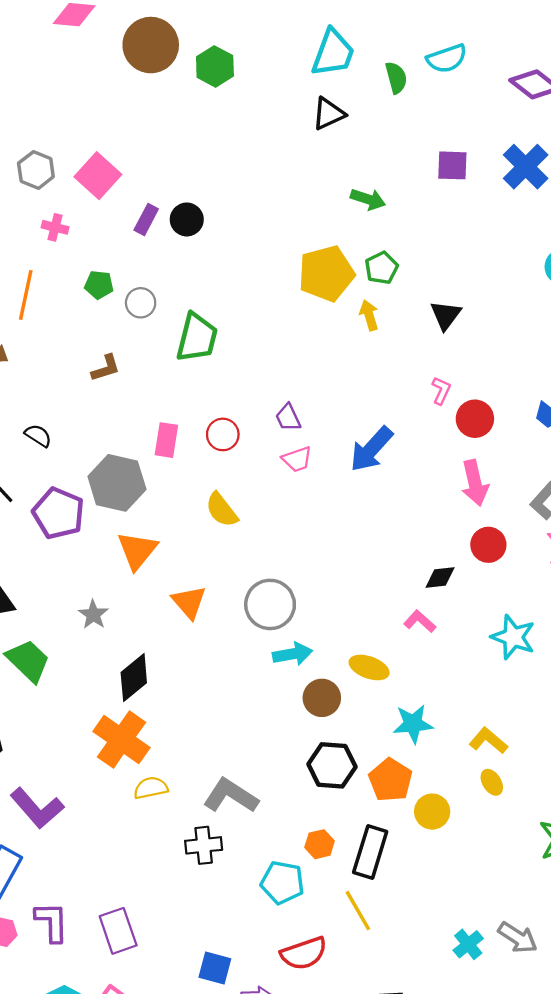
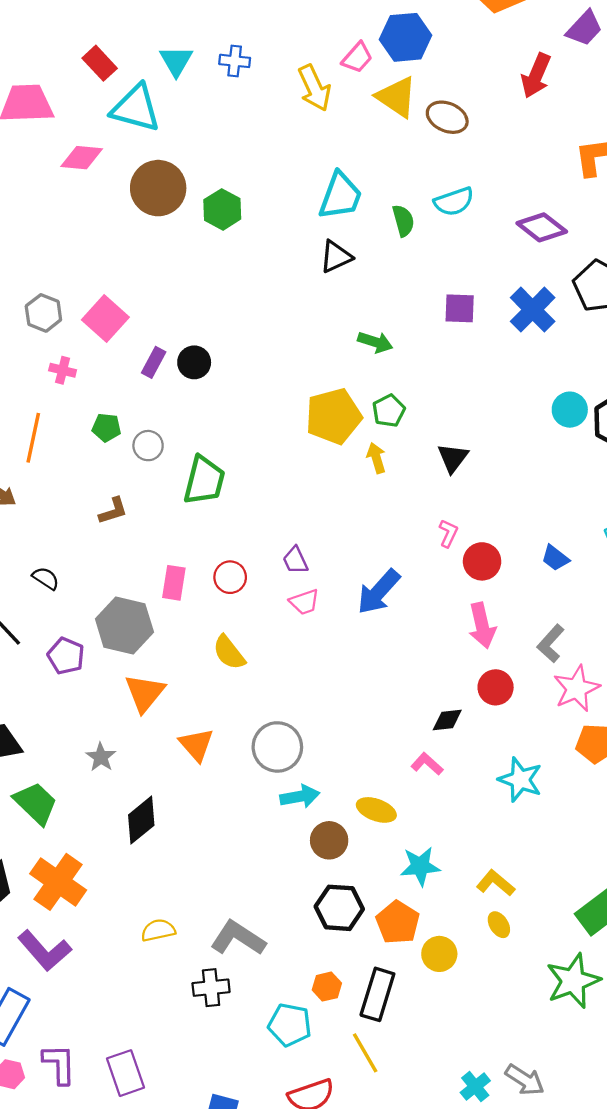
purple pentagon: (58, 513) -> (66, 656), size x0.7
orange cross: (121, 740) -> (58, 882), moved

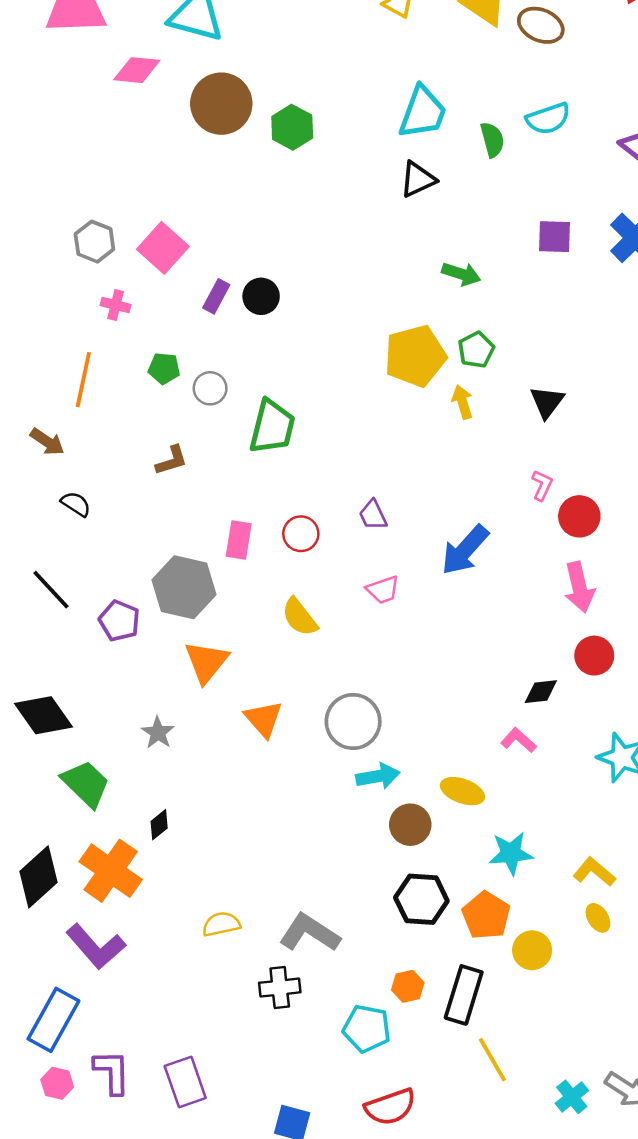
black semicircle: (46, 578) -> (76, 504), moved
pink trapezoid: (304, 602) -> (383, 590), moved
black diamond: (141, 820) -> (159, 825), moved, size x0.6
yellow line: (365, 1053) -> (492, 1060), moved

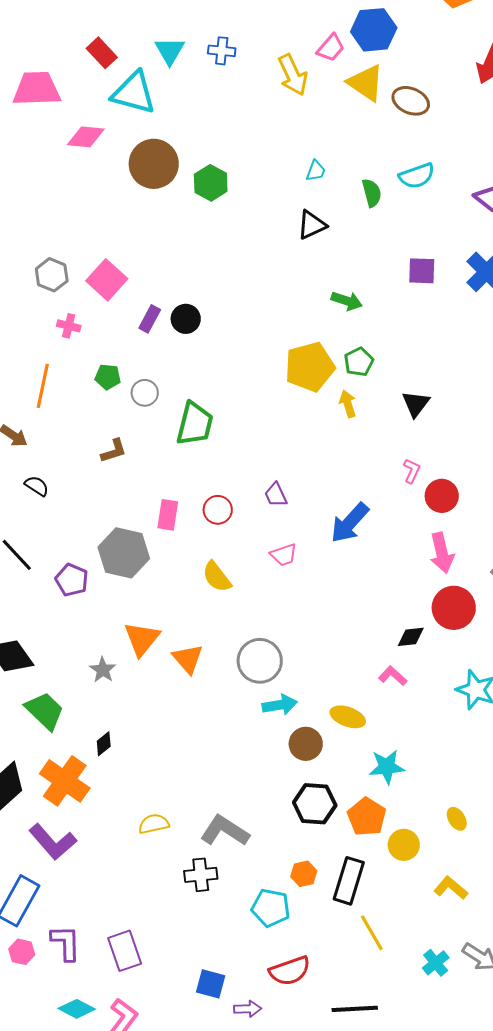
cyan trapezoid: (423, 112) -> (316, 171), size x0.5
red circle: (594, 656) -> (454, 608), size x1.4
orange triangle: (206, 662) -> (142, 639), moved
yellow L-shape: (594, 872) -> (451, 888), moved

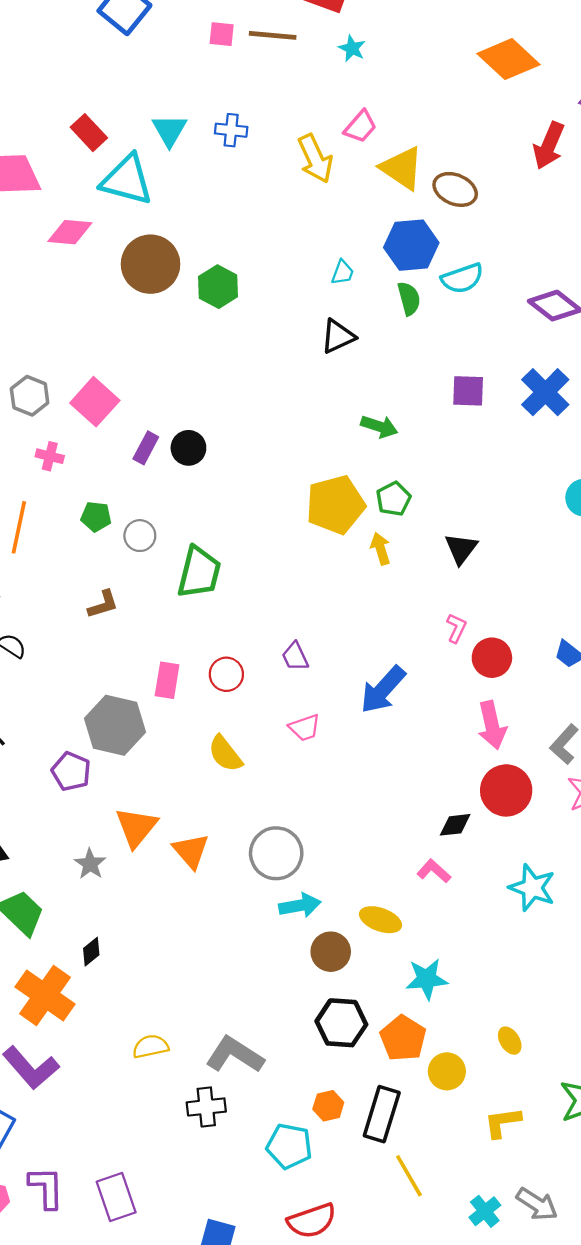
blue hexagon: (374, 30) -> (411, 245), moved
purple pentagon: (72, 580) -> (71, 771), moved
yellow L-shape: (451, 888) -> (503, 1122), turned -48

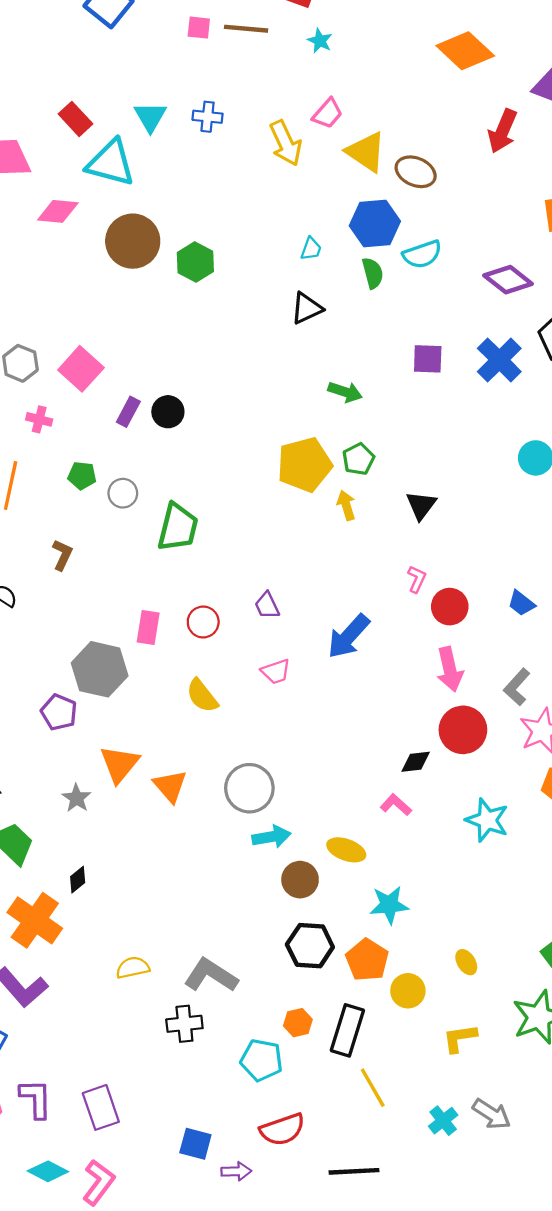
brown L-shape: (103, 604) -> (62, 555), moved, turned -48

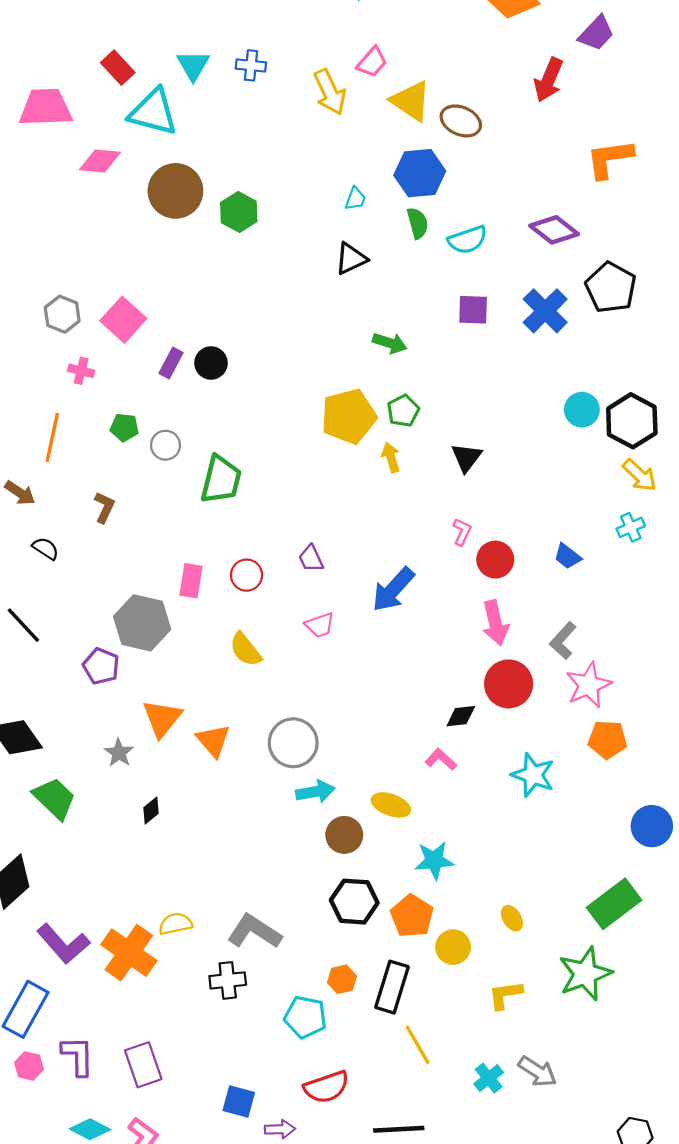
cyan semicircle: (422, 254) -> (468, 240), moved
black diamond: (78, 880) -> (151, 811), moved
orange cross: (35, 920) -> (129, 953), moved

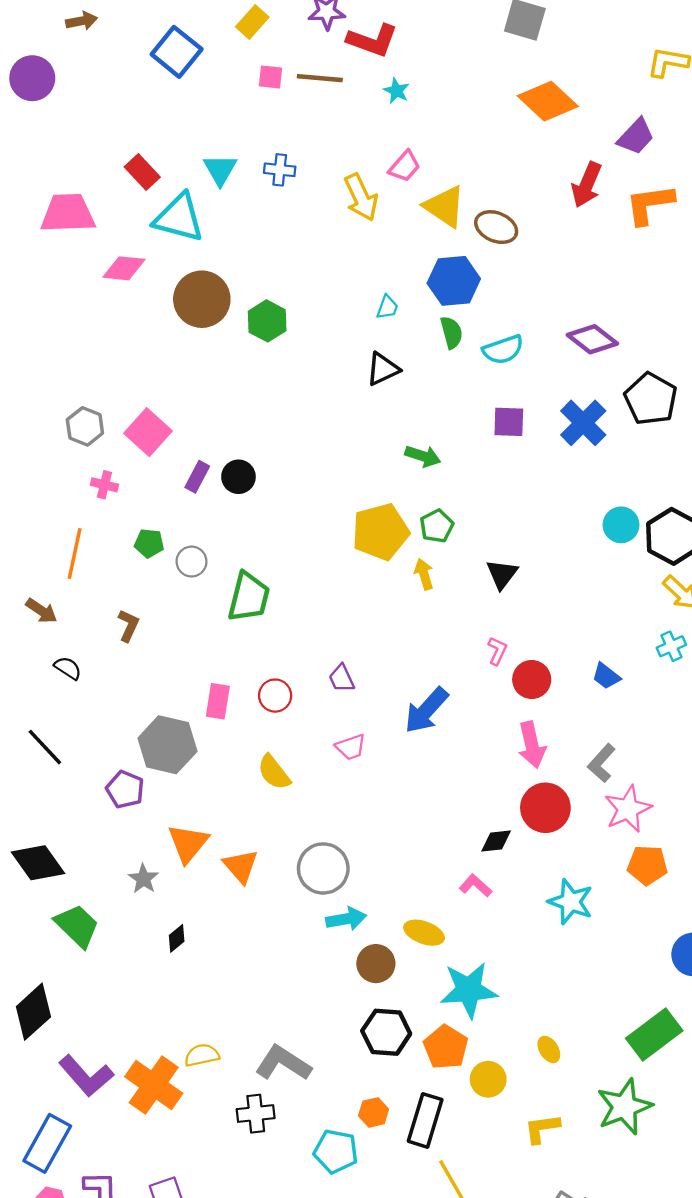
orange L-shape: (610, 159) -> (650, 204), moved
cyan star: (434, 860) -> (469, 990), size x1.4

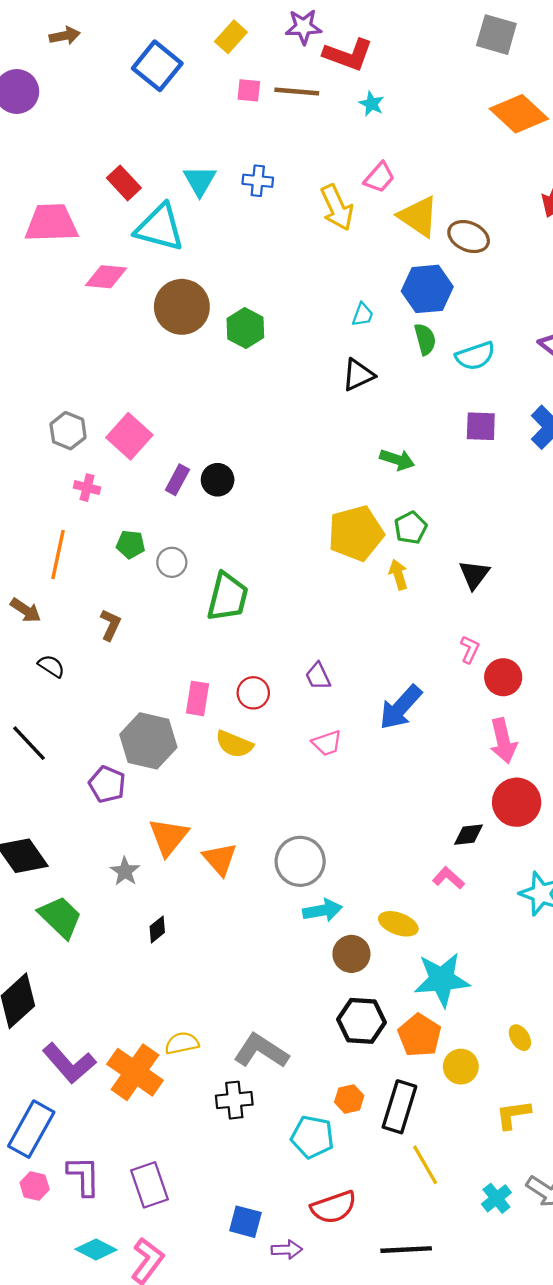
yellow semicircle: (274, 772) -> (234, 744), moved, turned -30

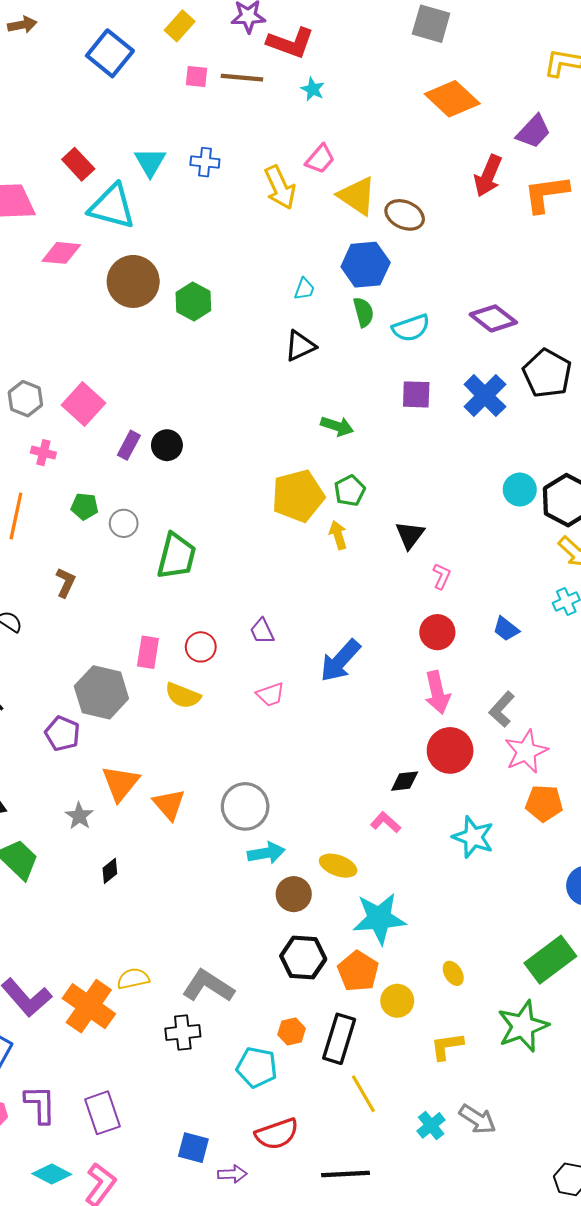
pink L-shape: (470, 649) -> (442, 576), moved

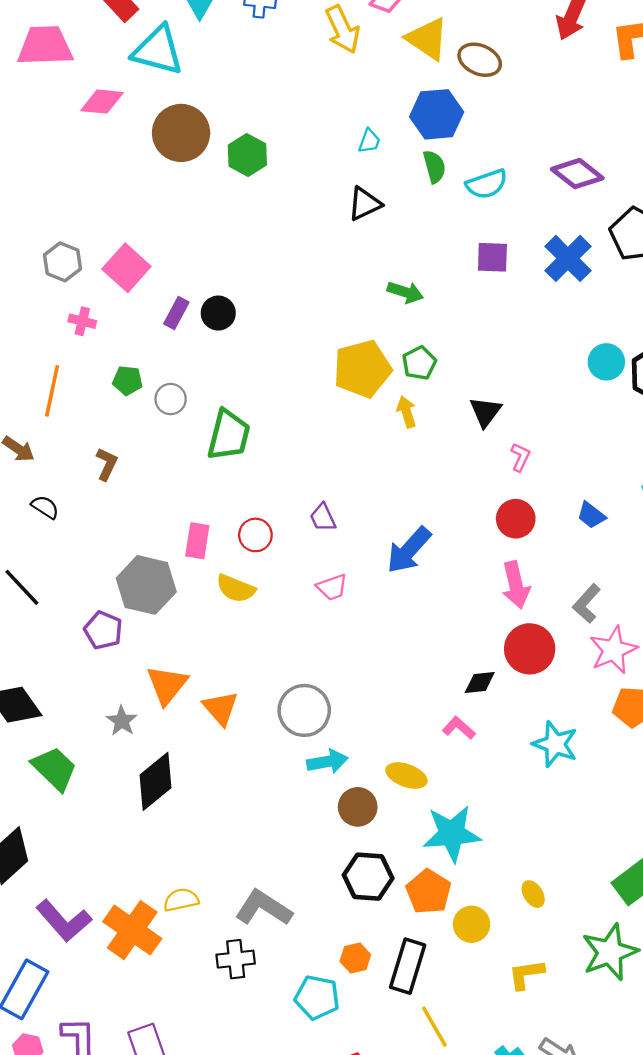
black diamond: (110, 871) -> (155, 781), size x2.0

